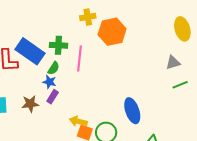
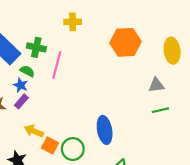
orange hexagon: (112, 32) -> (126, 42), moved
green semicircle: (54, 68) -> (27, 71), turned -104
yellow arrow: (78, 121) -> (34, 131), moved

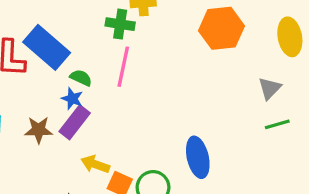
green cross: (36, 47) -> (120, 24), moved
gray triangle: (156, 85) -> (270, 88), turned -35
purple rectangle: (21, 101) -> (75, 122), size x1.5

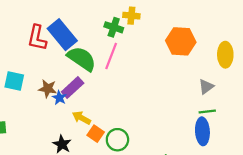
green semicircle: (81, 78) -> (82, 59), size x2.0
blue star: (72, 99) -> (59, 98), moved
blue ellipse: (198, 157) -> (202, 131), moved

